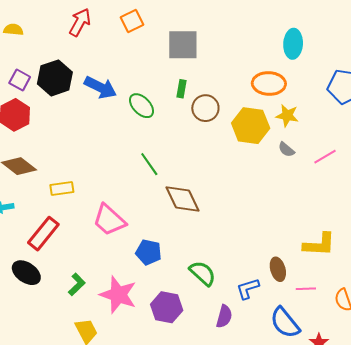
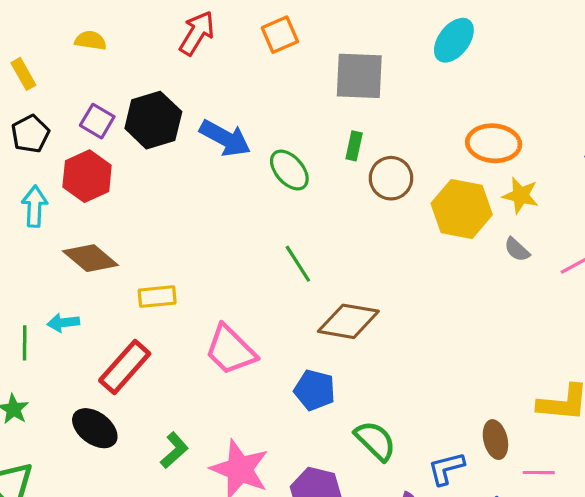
cyan ellipse: (293, 44) -> (454, 40), moved, turned 32
brown diamond: (183, 199) -> (348, 321), turned -57
blue pentagon: (149, 252) -> (315, 390), moved

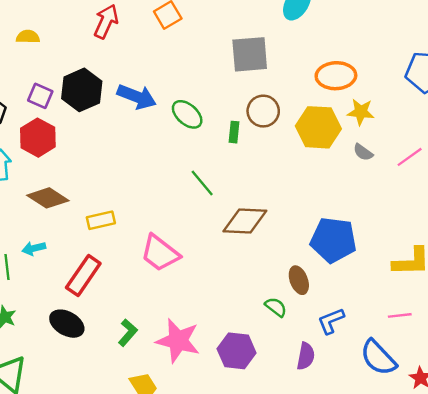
gray square: (359, 76) -> (250, 54), moved
green rectangle: (354, 146) -> (234, 132), moved
blue pentagon: (315, 390) -> (333, 240), moved, size x1.5
brown ellipse: (495, 440) -> (299, 280), moved
green semicircle: (375, 441) -> (276, 307), size x0.7

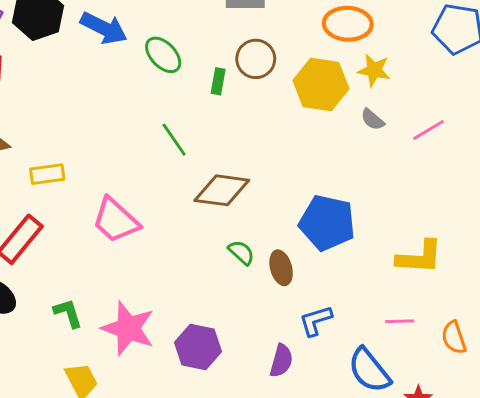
green semicircle: (276, 307) -> (241, 252), moved
green L-shape: (128, 333) -> (68, 313), turned -64

